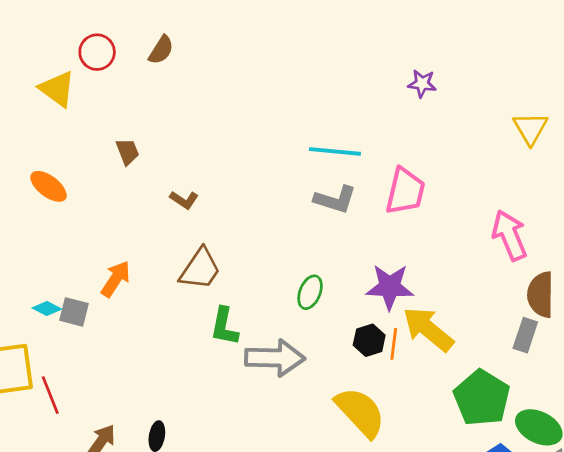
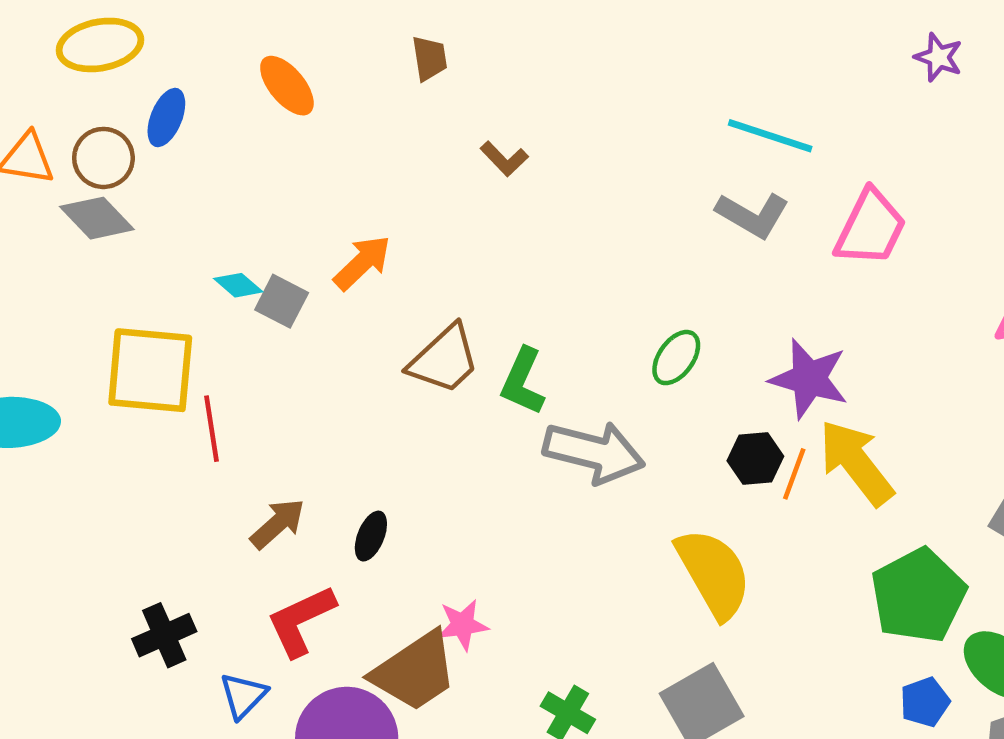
brown trapezoid: (200, 269) -> (444, 359), moved

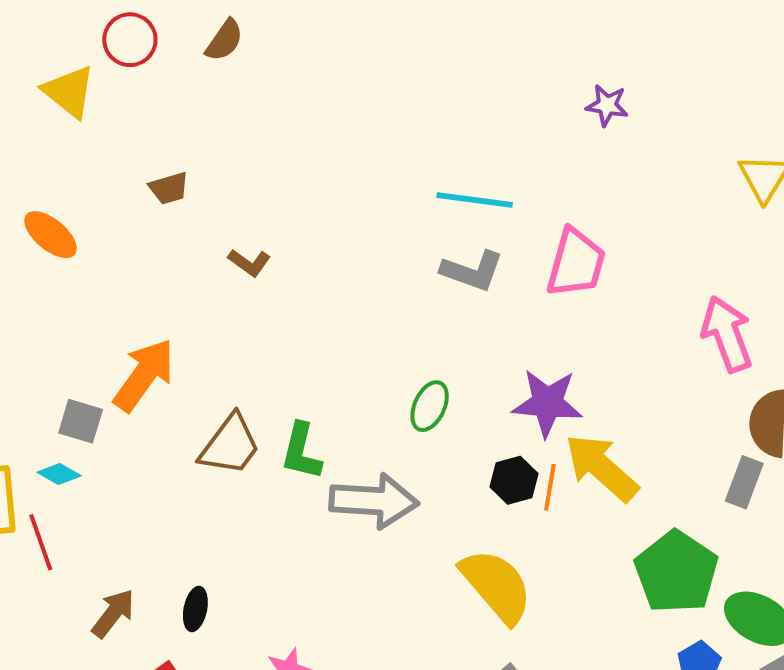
brown trapezoid: (430, 58) -> (169, 188), turned 93
orange arrow: (362, 263) -> (144, 375), size x1.4
cyan diamond: (238, 285) -> (59, 474), moved

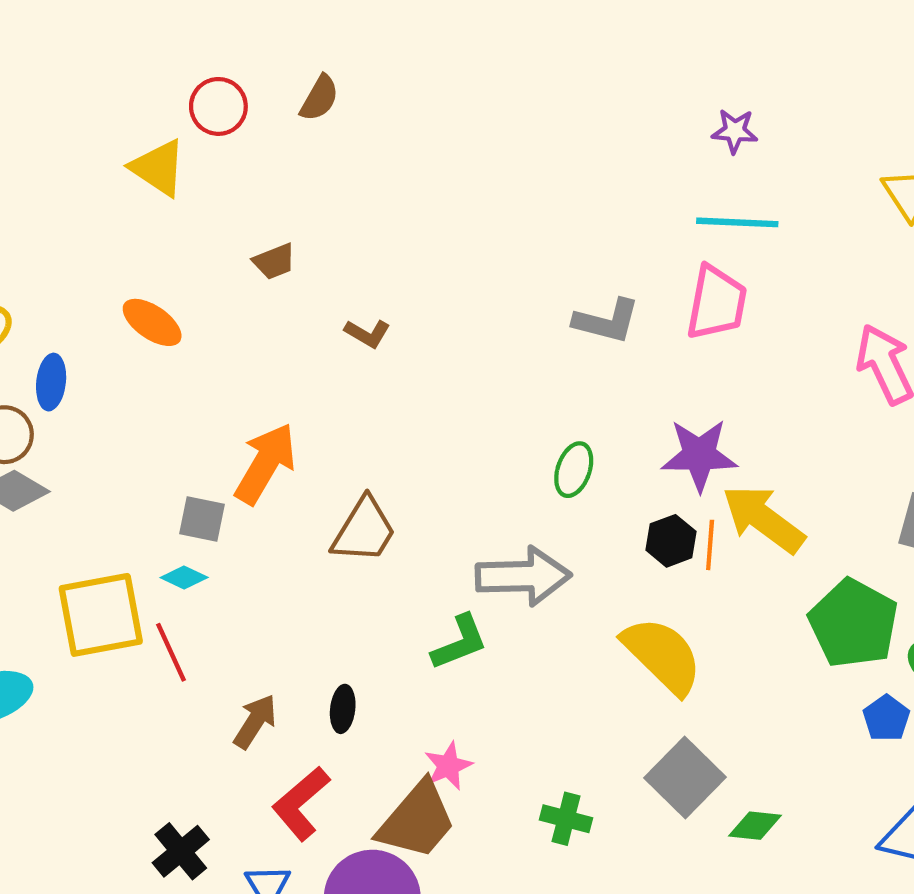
cyan line: (475, 200) -> (737, 222), moved
green L-shape: (301, 451) -> (460, 642), moved, turned -120

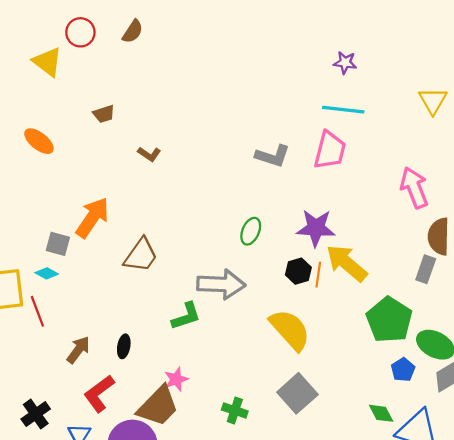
green diamond: (755, 826) -> (381, 413), moved, turned 52

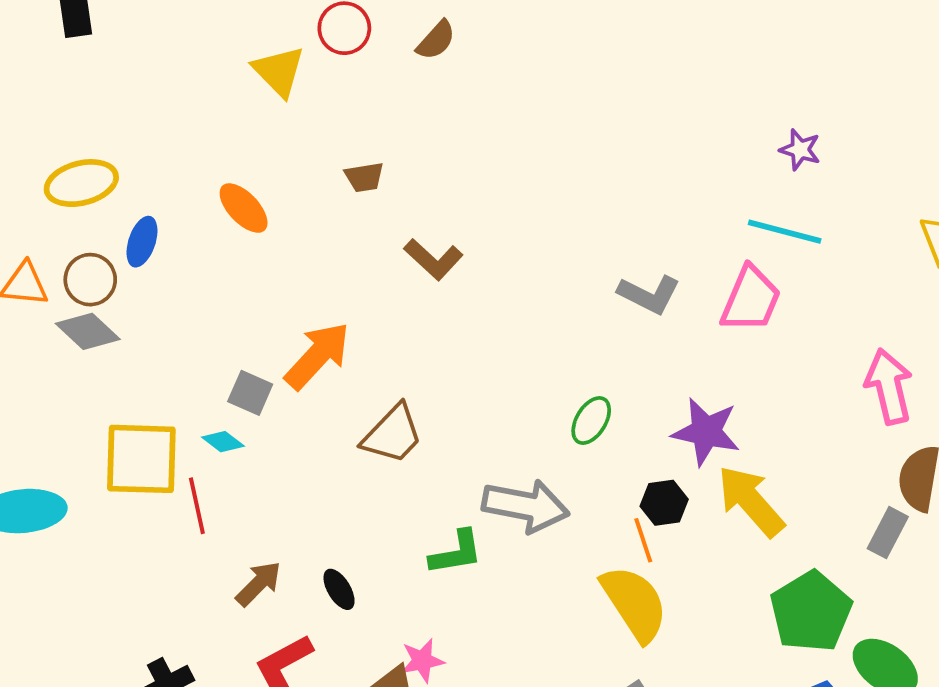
brown L-shape: (149, 154) -> (433, 259), size x1.4
orange line: (318, 275) -> (643, 540), moved, turned -35
black ellipse: (124, 346) -> (339, 589), turned -50

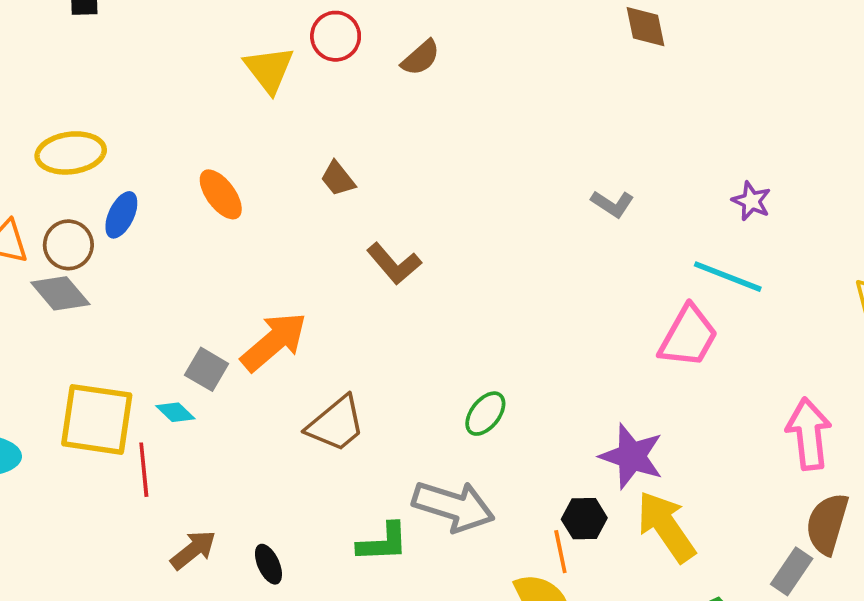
brown trapezoid: (364, 177) -> (338, 179), turned 54
gray L-shape: (649, 294) -> (612, 204), moved, size x0.7
green ellipse: (591, 421) -> (485, 414), moved

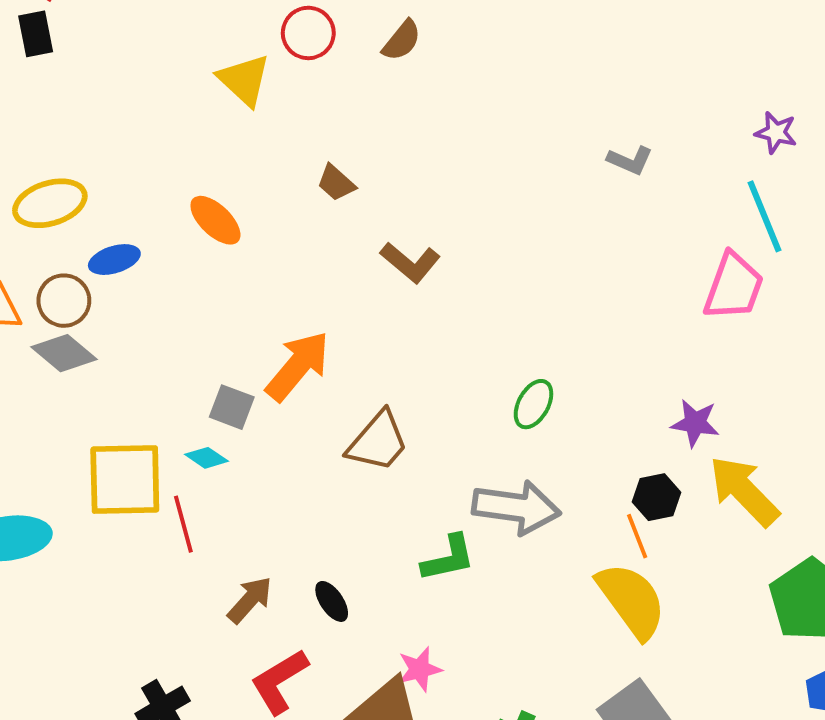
blue ellipse: (121, 215) -> (114, 260), turned 57
cyan line: (728, 277) -> (765, 216), turned 56
purple star: (632, 456) -> (695, 423), size x0.7

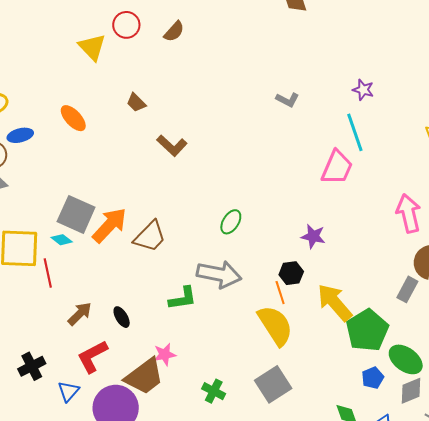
orange arrow: (298, 366) -> (109, 225), moved
gray square: (232, 407) -> (76, 214), size x1.6
yellow arrow: (744, 491) -> (335, 303), moved

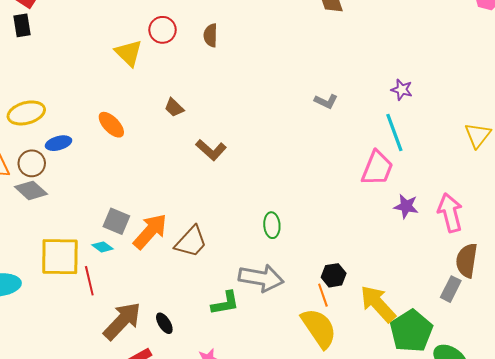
brown semicircle: (174, 31) -> (211, 35), turned 140
gray square: (76, 214) -> (116, 221), size x0.7
green ellipse: (231, 222) -> (272, 225), turned -35
purple star: (313, 236) -> (406, 206), moved
brown arrow: (80, 314) -> (122, 321), size x1.6

